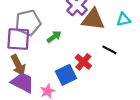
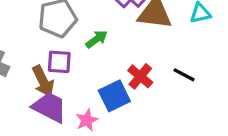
purple square: (18, 39) -> (59, 62), moved, size x0.7
black line: (109, 50) -> (184, 75), moved

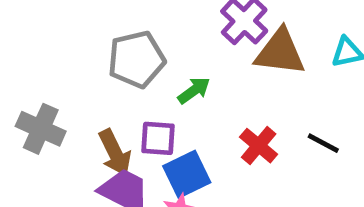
purple square: (59, 62) -> (158, 138), moved
blue square: (114, 96) -> (187, 174), moved

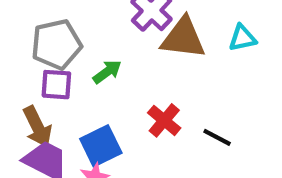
purple square: (158, 138) -> (56, 85), moved
black line: (323, 143) -> (217, 137), moved

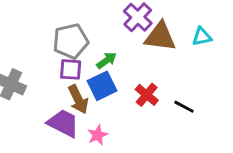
brown arrow: (37, 127) -> (78, 99), moved
blue square: (101, 146) -> (102, 86), moved

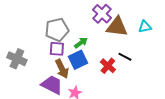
black line: (184, 107) -> (125, 57), moved

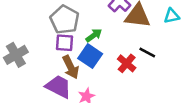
gray pentagon: (57, 30) -> (65, 20), turned -30
gray cross: (17, 59) -> (16, 55), turned 36
blue square: (78, 60) -> (90, 56), turned -30

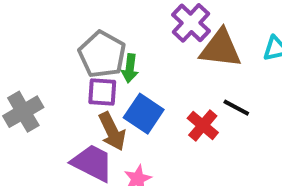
green arrow: (94, 35) -> (130, 68), moved, turned 133

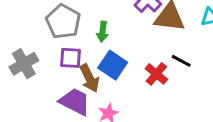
gray pentagon: (102, 54) -> (63, 21), moved
purple square: (102, 92) -> (70, 58), moved

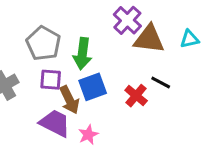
green arrow: (103, 32) -> (82, 54), size x1.5
blue square: (113, 65) -> (93, 87), turned 36

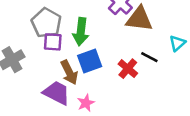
cyan triangle: (190, 39) -> (177, 43), moved, turned -30
purple square: (51, 80) -> (53, 42), moved

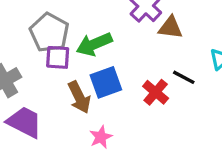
brown triangle: (139, 19) -> (170, 28), size x0.7
green arrow: (81, 32) -> (94, 44), turned 60
purple trapezoid: (57, 93) -> (25, 122), moved

